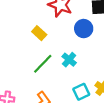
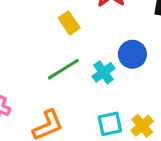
blue circle: (84, 29) -> (132, 54), moved

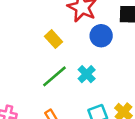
blue circle: (132, 54) -> (101, 36), moved

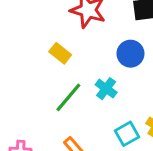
blue circle: (101, 36) -> (130, 54), moved

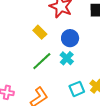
blue circle: (130, 54) -> (70, 38), moved

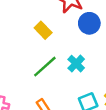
blue circle: (70, 38) -> (89, 23), moved

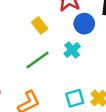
cyan cross: (76, 64) -> (72, 50), moved

